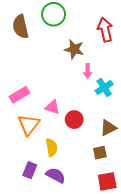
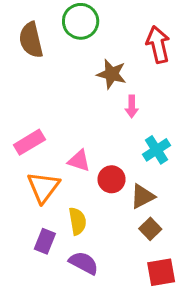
cyan cross: (104, 88) -> (156, 150), moved
brown triangle: (108, 128) -> (143, 196), moved
brown square: (100, 153) -> (150, 229), turned -32
purple rectangle: (30, 170) -> (45, 241), moved

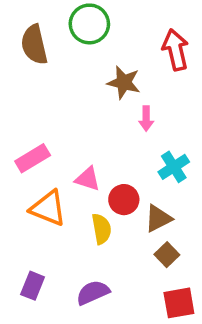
orange triangle: (43, 187) -> (48, 208), turned -45
yellow semicircle: (77, 221) -> (101, 229), moved
purple rectangle: (45, 241) -> (33, 286), moved
purple semicircle: (84, 263) -> (93, 293), turned -52

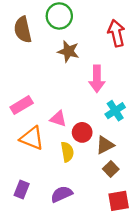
brown star: (124, 82) -> (68, 51), moved
pink arrow: (146, 119) -> (97, 79), size x1.6

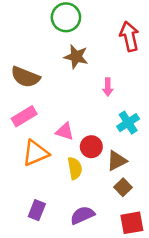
brown semicircle: (23, 30) -> (25, 77), moved, turned -55
pink arrow: (97, 79) -> (108, 87), size x0.6
orange triangle: (32, 138) -> (35, 153), turned -45
purple rectangle: (22, 190) -> (37, 210), moved
purple semicircle: (62, 194) -> (82, 215), moved

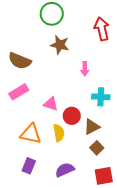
cyan cross: (128, 123) -> (101, 97), turned 36
orange triangle: (35, 153) -> (31, 134), moved, turned 35

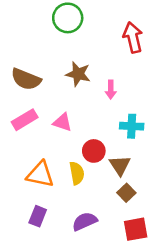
brown star: (60, 45) -> (78, 74), moved
pink triangle: (51, 104) -> (62, 122), moved
brown triangle: (92, 127) -> (120, 165), turned -36

